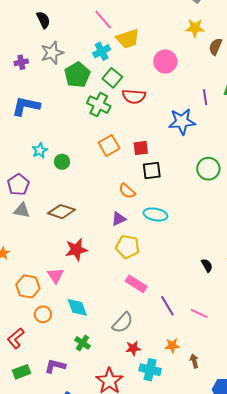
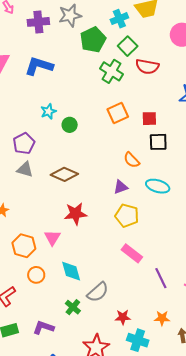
purple cross: (21, 62) -> (38, 22), size x1.5
gray semicircle: (123, 323) -> (98, 292), moved

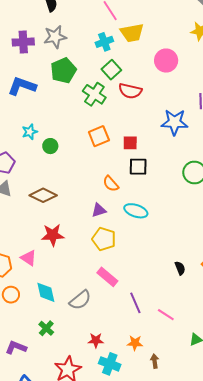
green pentagon: (93, 40) -> (63, 70), moved
pink triangle: (52, 238) -> (29, 258), turned -30
gray semicircle: (98, 292) -> (80, 300), moved

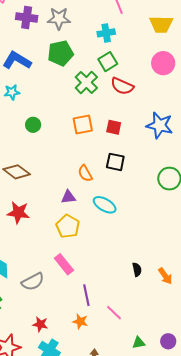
yellow trapezoid: (132, 33) -> (161, 24), moved
cyan star: (30, 132) -> (12, 92), moved
red square: (130, 143) -> (114, 127), moved
orange star: (135, 343) -> (80, 321), moved

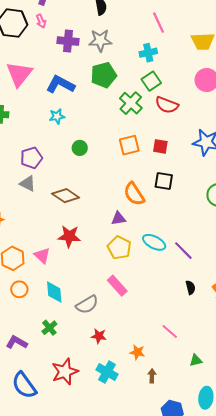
orange semicircle: (85, 173) -> (134, 194), size x1.4
cyan ellipse: (105, 205) -> (154, 242), moved
purple line: (86, 295) -> (183, 251), moved, turned -30
orange star: (80, 321) -> (137, 352), moved
red star: (40, 324) -> (99, 336), moved

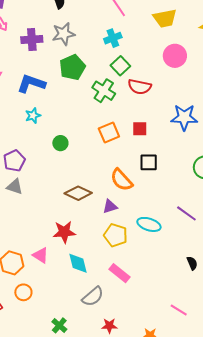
brown diamond: (66, 196) -> (78, 193), moved
purple line: (183, 251) -> (186, 213), moved
cyan diamond: (54, 292) -> (78, 263), moved

